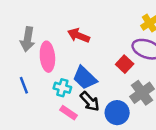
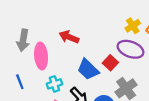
blue trapezoid: (85, 78) -> (88, 69), moved
cyan cross: (62, 88) -> (54, 84), turned -32

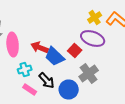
red arrow: (69, 37) -> (40, 48), moved

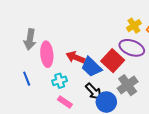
red square: (75, 50) -> (113, 61), size x1.5
black arrow: (47, 80) -> (94, 91), moved

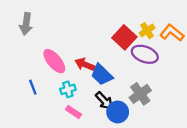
gray arrow: (30, 39) -> (26, 24), moved
pink ellipse: (47, 54) -> (54, 61), turned -35
red square: (113, 61) -> (124, 37), moved

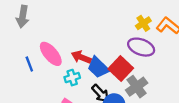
red square: (124, 37) -> (121, 69), moved
blue line: (33, 87) -> (29, 64), moved
cyan cross: (68, 89) -> (72, 78), moved

